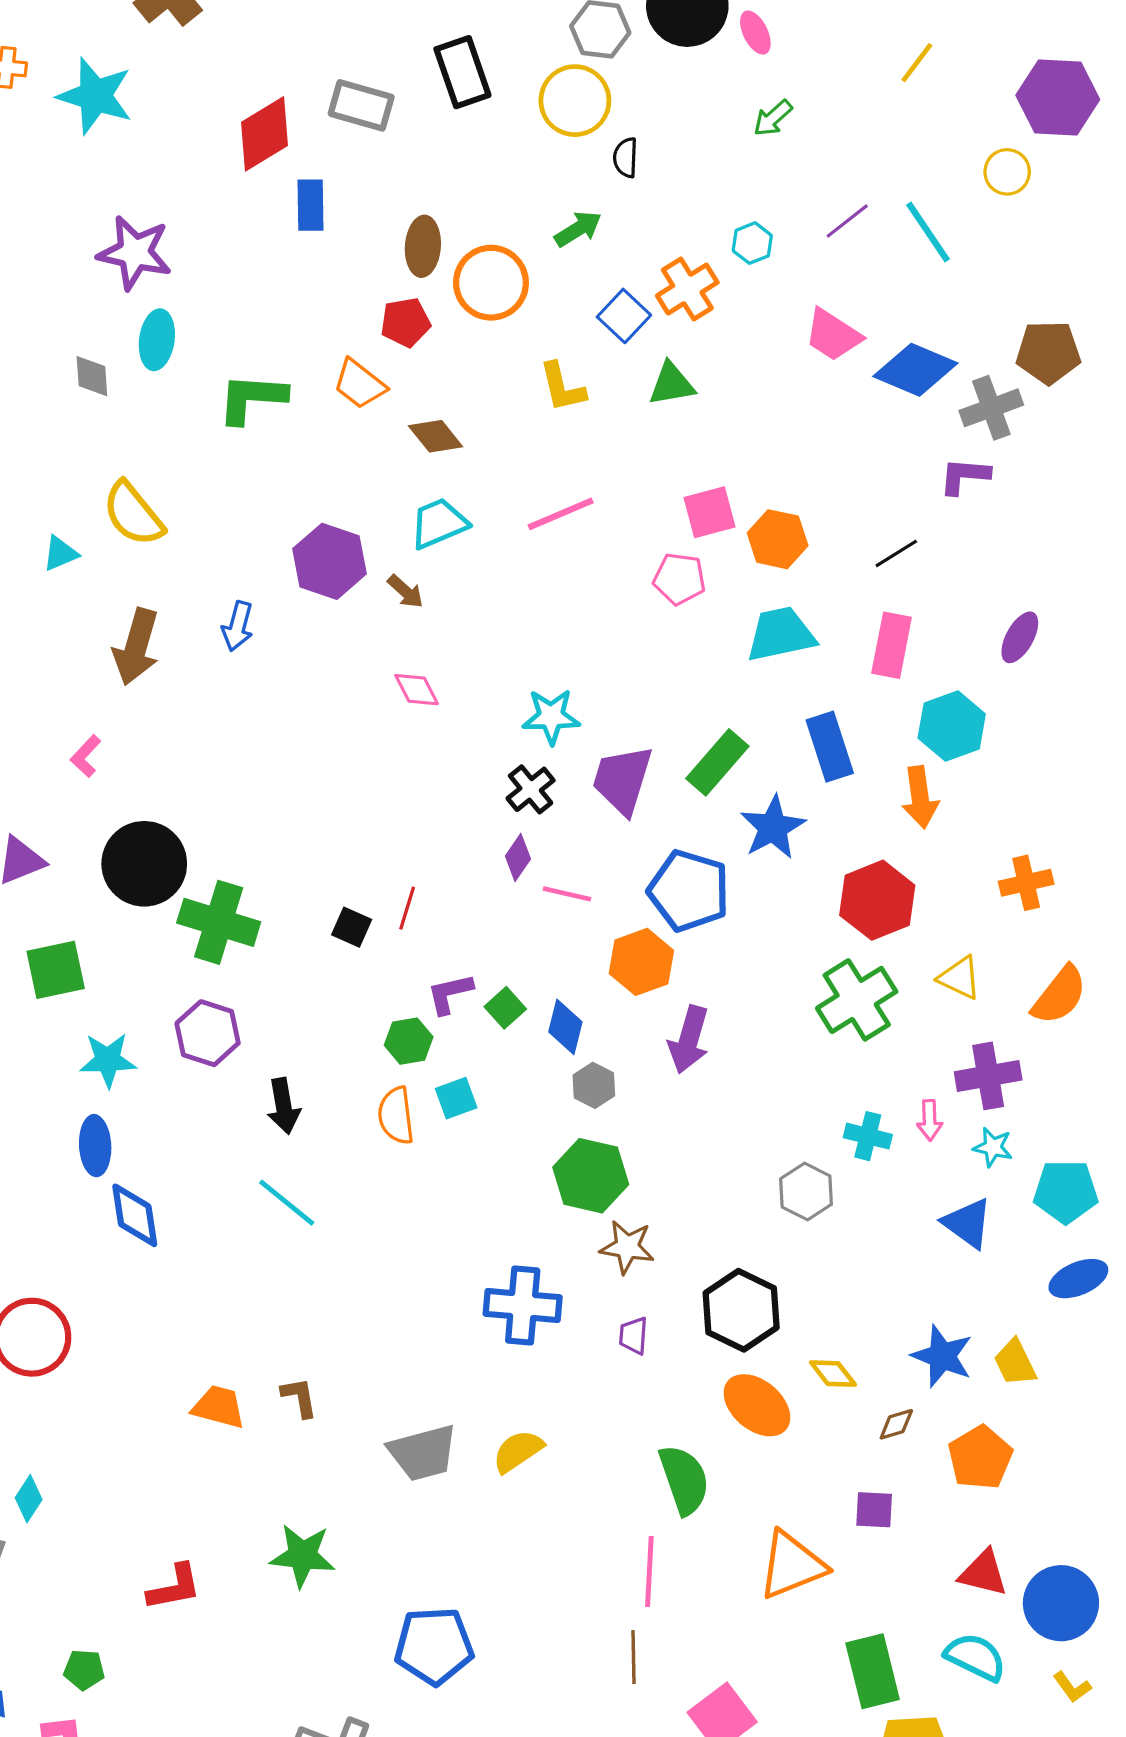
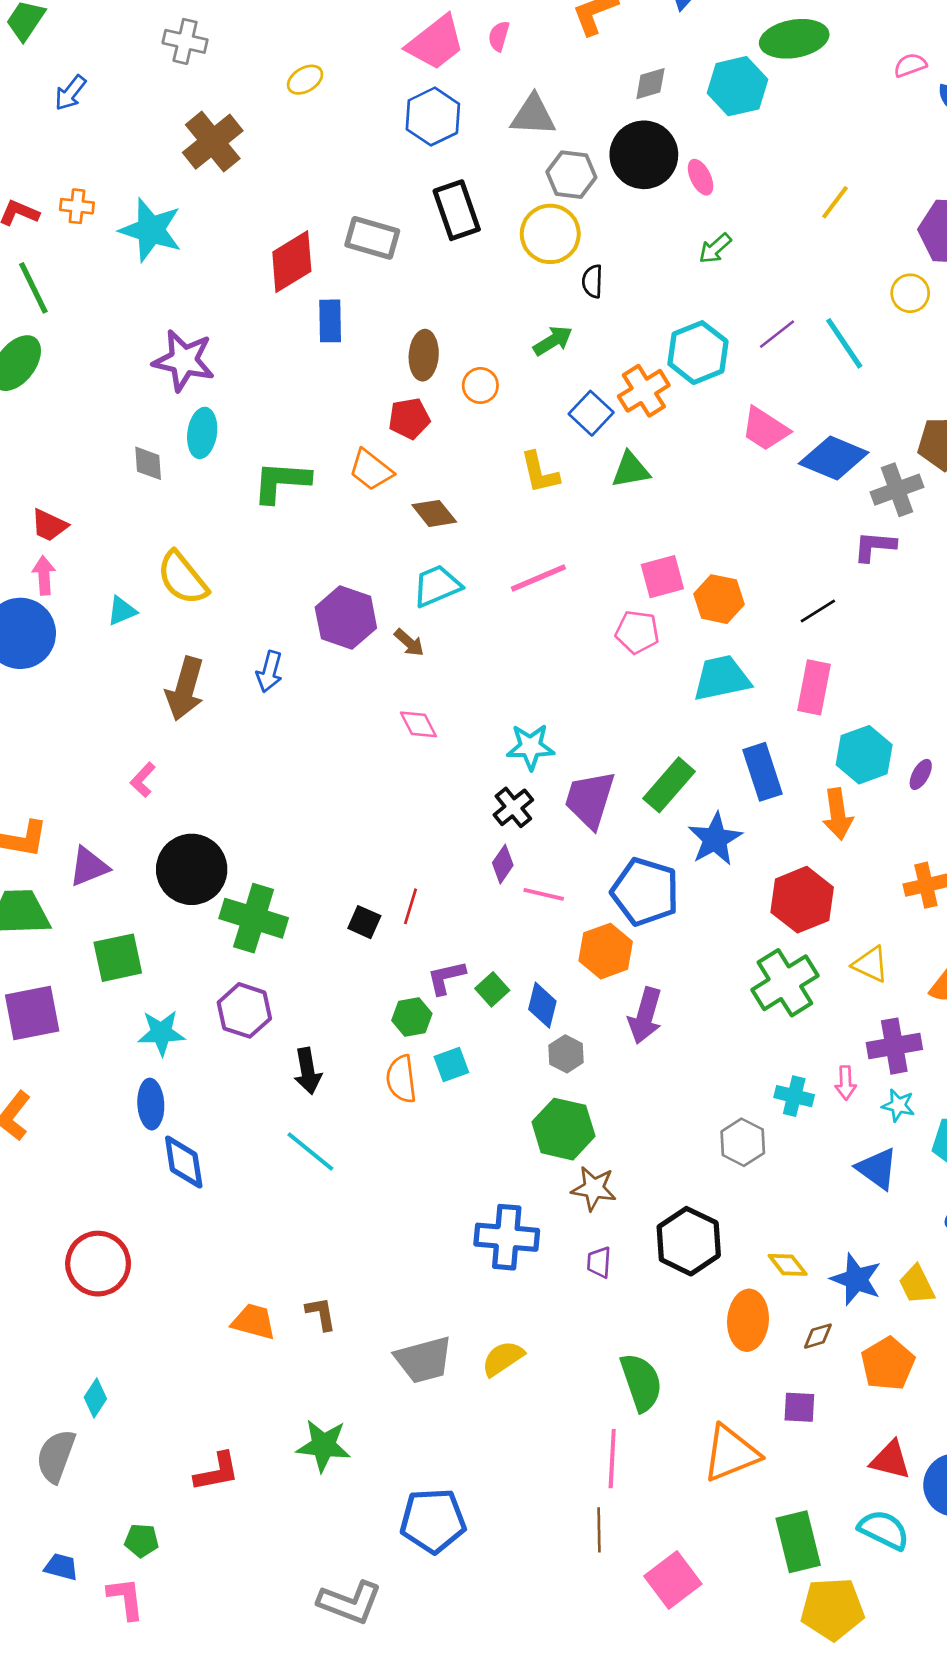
cyan hexagon: (752, 243) -> (698, 353), size x1.8
orange circle: (491, 283) -> (480, 386), size x0.6
purple ellipse: (1020, 637) -> (921, 774), moved, size x0.7
yellow diamond: (833, 1374) -> (788, 1265), moved
orange ellipse: (757, 1405) -> (748, 1320), moved, turned 54

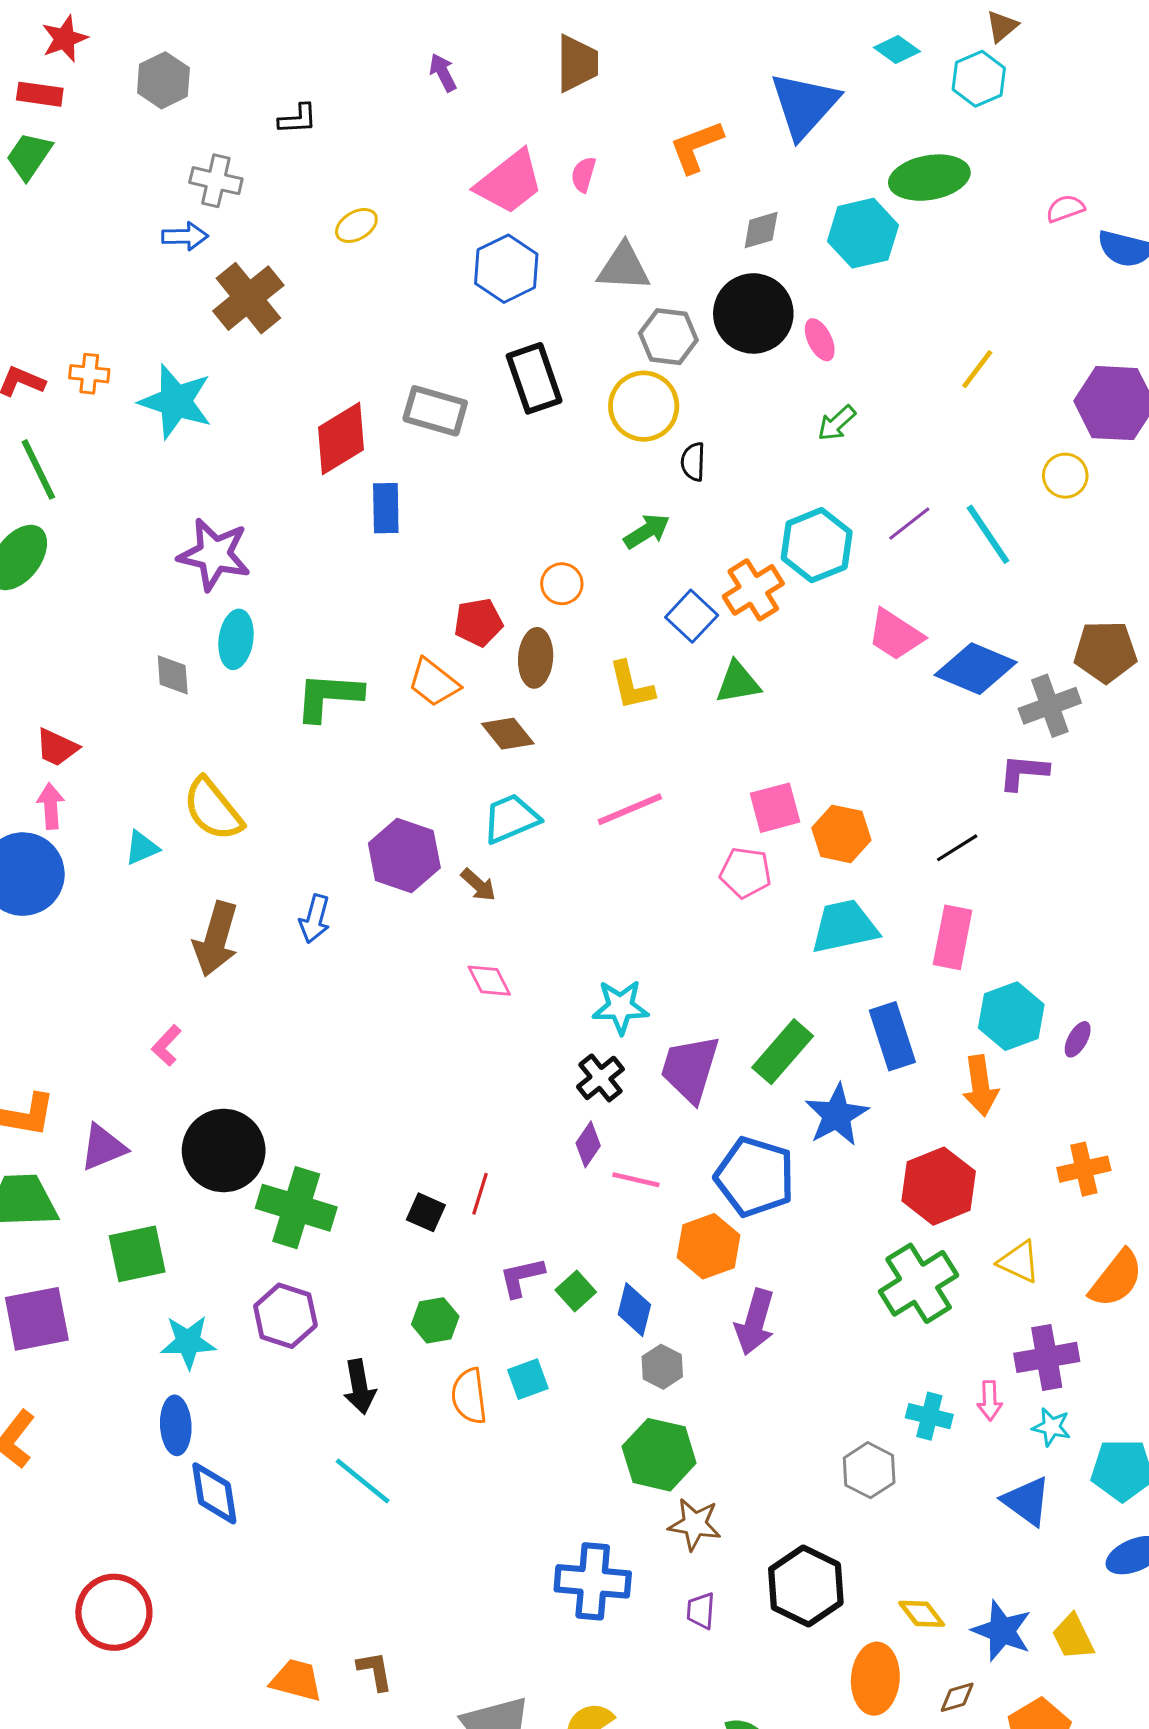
blue arrow: (70, 93) -> (185, 236), moved, turned -129
brown ellipse: (424, 355) -> (536, 658), moved
green hexagon: (412, 1017) -> (435, 1320), moved

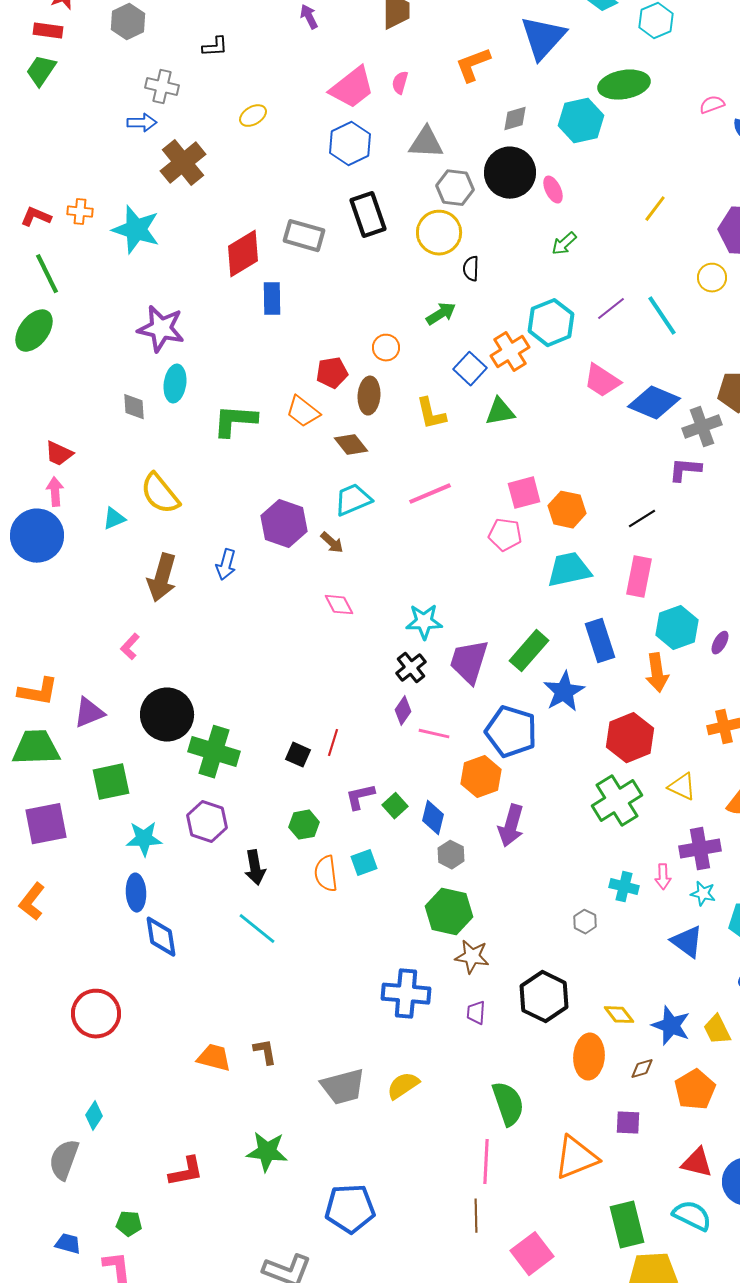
gray hexagon: (869, 1470) -> (585, 922), size x0.7

